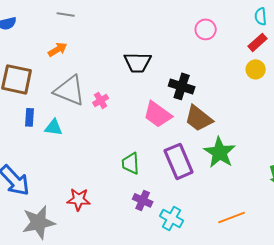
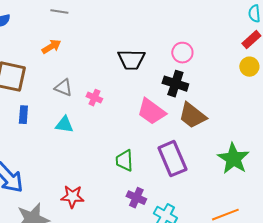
pink circle: (206, 29) -> (182, 53), moved
gray triangle: (70, 90) -> (63, 88), size x0.6
pink cross: (101, 100) -> (94, 98), turned -35
cyan triangle: (54, 127) -> (64, 125), moved
green star: (220, 152) -> (233, 159), moved

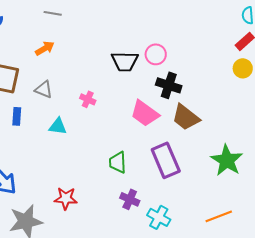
pink circle: (182, 53) -> (156, 54), moved
gray triangle: (63, 88) -> (44, 89), moved

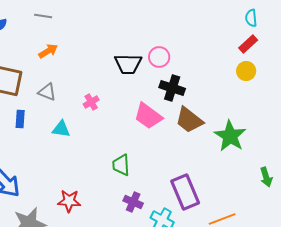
gray line: (53, 13) -> (43, 16), moved
pink cross: (88, 99) -> (91, 102), turned 35
purple rectangle: (166, 160) -> (185, 192), moved
green star: (227, 160) -> (230, 136), moved

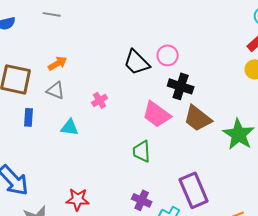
orange arrow: (48, 51) -> (58, 63), moved
black trapezoid: (128, 64) -> (137, 62), turned 44
green trapezoid: (121, 165) -> (142, 151), moved

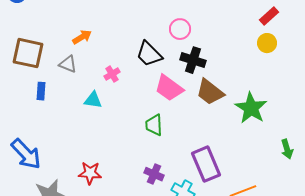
black trapezoid: (137, 62) -> (149, 54), moved
orange arrow: (58, 63) -> (82, 37), moved
cyan triangle: (70, 127) -> (93, 100), moved

